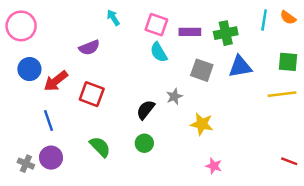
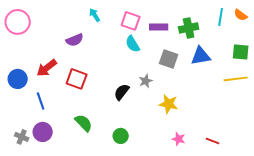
blue circle: (29, 69) -> (18, 79), moved
green circle: (144, 143) -> (121, 136), moved
red line: (289, 161) -> (213, 141), moved

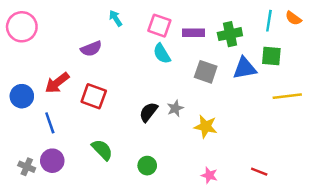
green square: (241, 52) -> (271, 56), moved
gray star: (146, 81) -> (175, 108), moved
pink star: (179, 139) -> (209, 175), moved

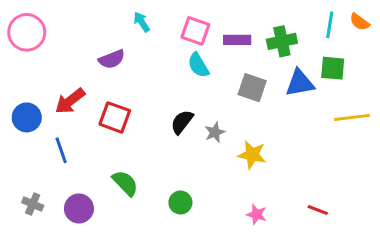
black semicircle: (148, 112) -> (182, 122), moved
purple circle: (52, 161) -> (79, 208), moved

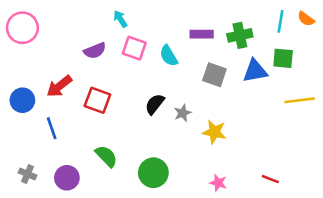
pink square: (195, 31) -> (134, 48), moved
green circle: (180, 203) -> (153, 173), size x1.5

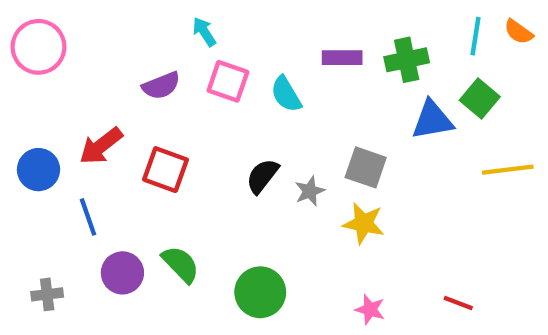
green square: (283, 58) -> (480, 99), turned 35
gray square: (214, 75) -> (366, 167), moved
gray cross: (27, 174) -> (47, 294), turned -30
purple circle: (67, 178) -> (122, 273), moved

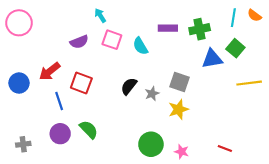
blue line: (88, 217) -> (59, 101), moved
yellow star: (364, 223) -> (178, 109), turned -30
green circle: (260, 292) -> (151, 144), moved

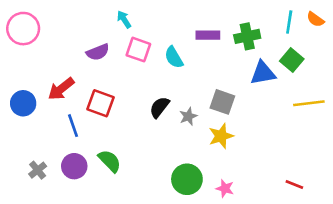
gray cross: (23, 144) -> (38, 170), moved, turned -32
red line: (225, 148) -> (294, 185), moved

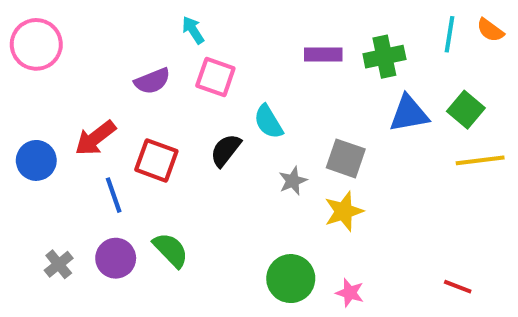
cyan semicircle: (174, 57) -> (268, 122), moved
green square: (292, 60) -> (466, 110), moved
black semicircle: (159, 107) -> (226, 150), moved

